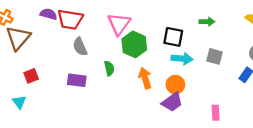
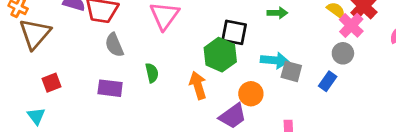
green hexagon: (134, 44) -> (220, 55), moved
gray square: (214, 56) -> (291, 71), moved
cyan arrow: (182, 59) -> (275, 60), moved
orange circle: (175, 85) -> (251, 94), moved

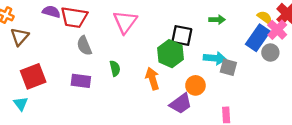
brown triangle: (35, 34) -> (20, 37), size x0.7
blue rectangle: (328, 81) -> (258, 38), moved, size x1.6
red square: (52, 83) -> (33, 76), size x1.6

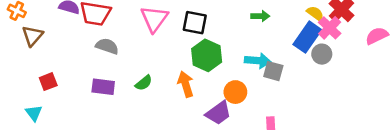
black square: (182, 35) -> (195, 23), moved
gray semicircle: (84, 46) -> (107, 46), turned 132
green semicircle: (115, 68) -> (144, 83), moved, turned 63
red square: (33, 76) -> (48, 82), size x0.6

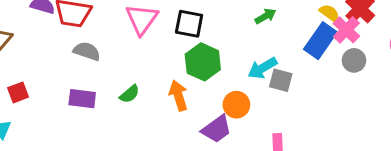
green arrow: (260, 16) -> (265, 16), turned -30
gray circle: (322, 54) -> (354, 60), moved
cyan arrow: (258, 61) -> (262, 68), turned 145

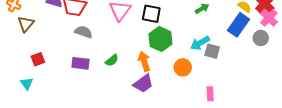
pink cross: (346, 30) -> (269, 18), moved
purple trapezoid: (217, 129) -> (143, 84), moved

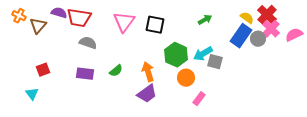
brown triangle: (26, 24) -> (38, 26), moved
gray circle: (261, 38) -> (258, 39), moved
green hexagon: (160, 39) -> (176, 55), moved
pink rectangle: (210, 94) -> (199, 99), moved, turned 40

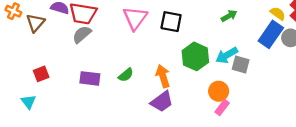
gray semicircle: (88, 43) -> (82, 34), moved, turned -60
orange circle: (186, 78) -> (219, 91), moved

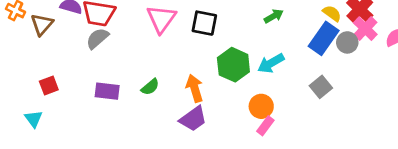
gray square: (241, 65) -> (321, 87), moved, turned 36

